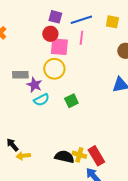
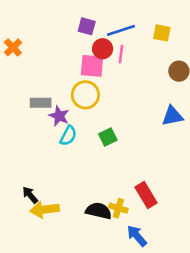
red circle: (50, 34) -> (103, 49), moved
cyan semicircle: (41, 100) -> (68, 136), turned -35
yellow arrow: (23, 156) -> (45, 209), size x1.5
red rectangle: (96, 156) -> (146, 195), moved

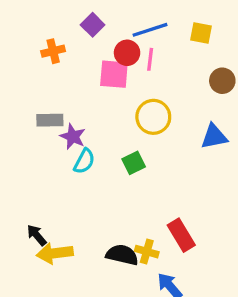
purple square: (87, 26) -> (93, 25), moved, turned 30
orange cross: (13, 47) -> (53, 51), moved, turned 30
yellow circle: (85, 95) -> (153, 117), moved

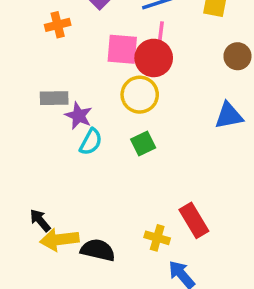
red circle: (127, 53) -> (154, 58), moved, size x1.4
yellow circle: (153, 117) -> (140, 95), moved
black semicircle: (122, 255) -> (98, 250), moved

